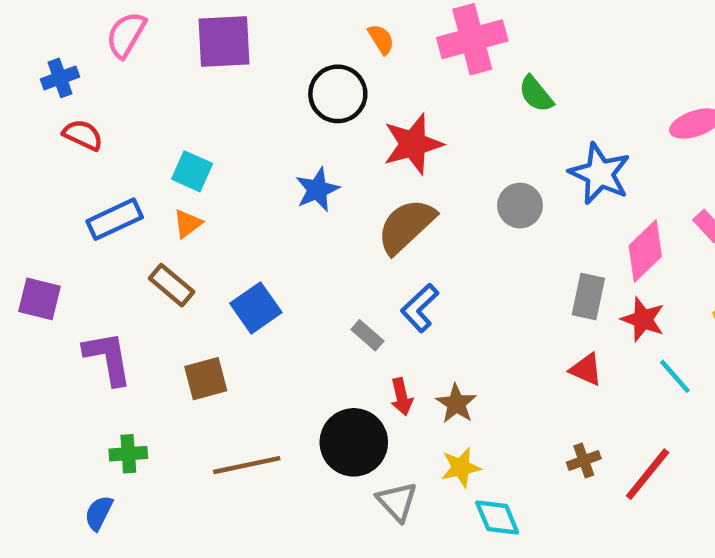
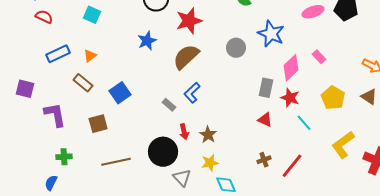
cyan square: (192, 171) -> (92, 15), moved

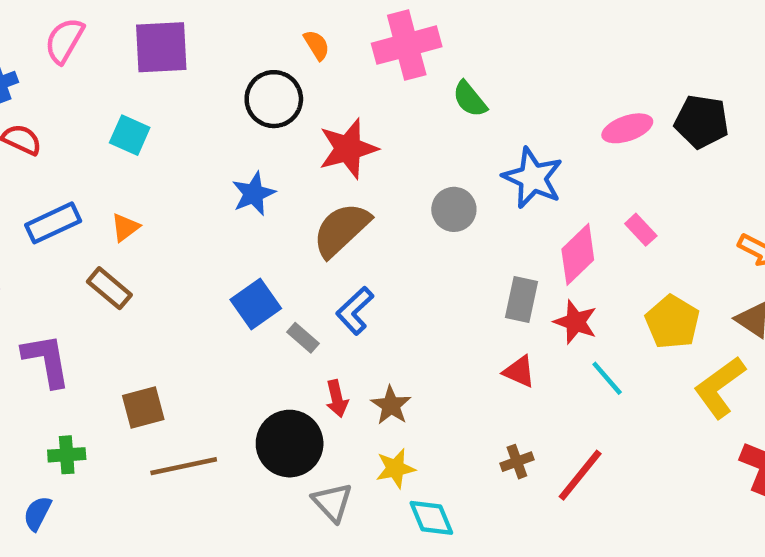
blue square: (120, 93) -> (256, 304), moved
brown square: (98, 124) -> (143, 408), moved
yellow L-shape: (343, 145) -> (720, 387), moved

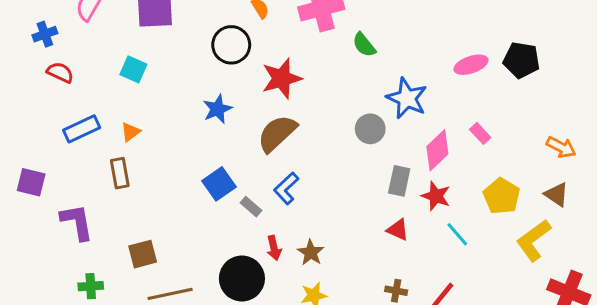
gray circle: (454, 209) -> (370, 129), moved
brown rectangle: (109, 288) -> (120, 173), turned 40
brown cross: (517, 462) -> (396, 291), turned 30

